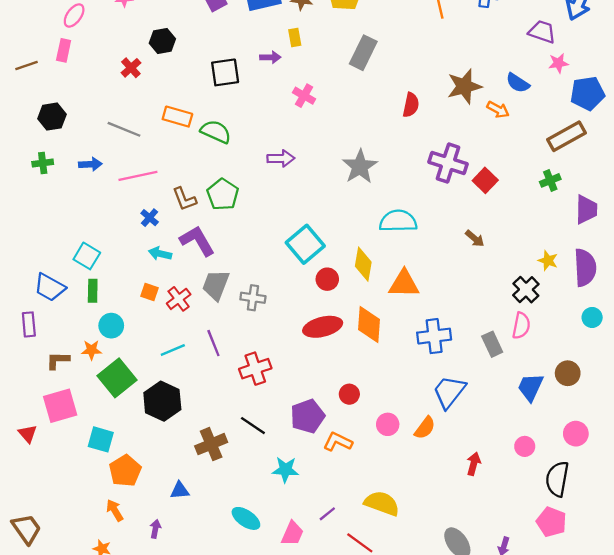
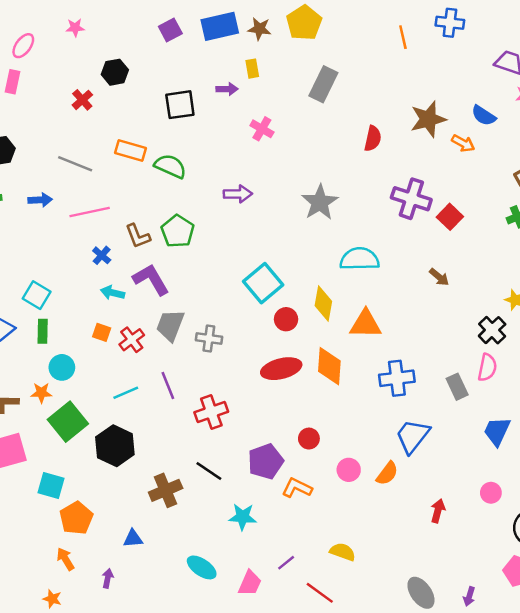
yellow semicircle: (382, 503) -> (343, 552), size x0.7

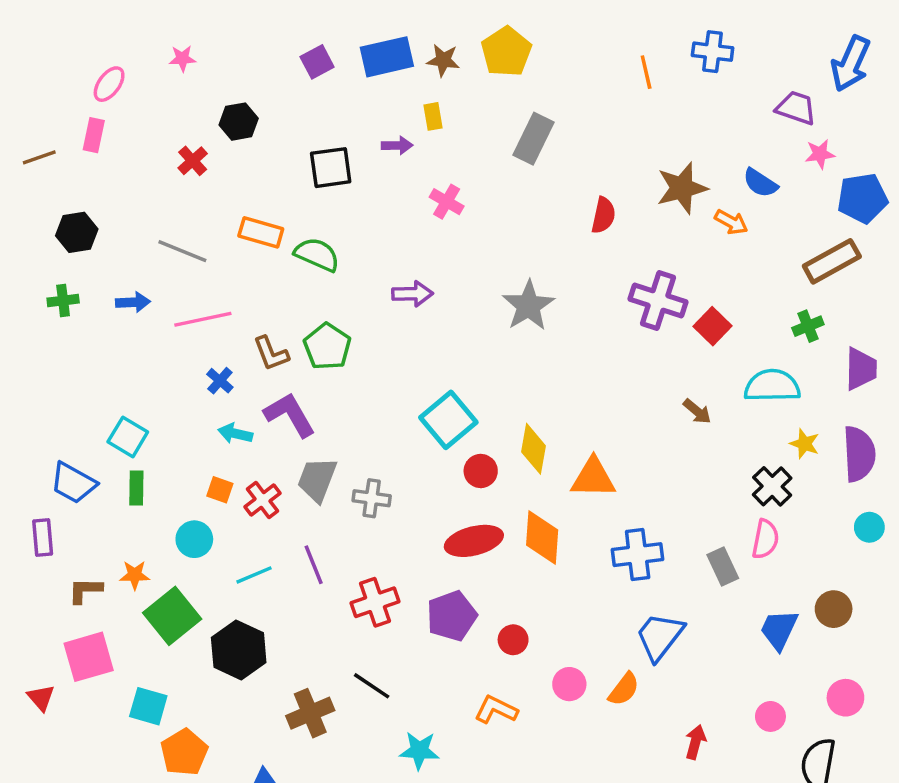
cyan semicircle: (360, 259) -> (772, 386), moved
cyan circle: (62, 367) -> (194, 539), moved
purple pentagon: (266, 461) -> (452, 616), moved

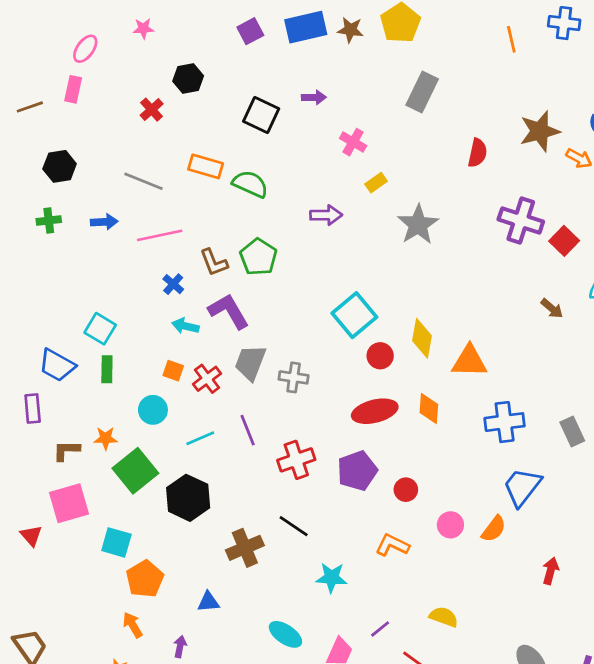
yellow rectangle: (433, 116) -> (376, 183), moved, turned 65
black square: (331, 168) -> (261, 115), turned 33
orange diamond: (542, 537) -> (429, 409), size x0.7

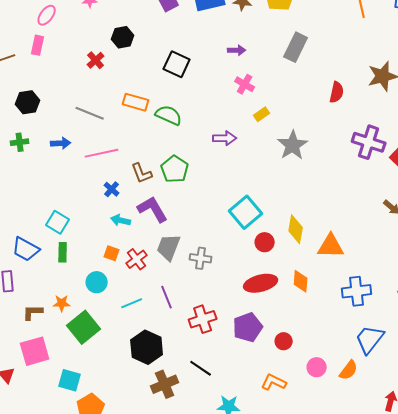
purple arrow: (314, 97) -> (237, 50), moved
black hexagon: (188, 498) -> (147, 347), moved

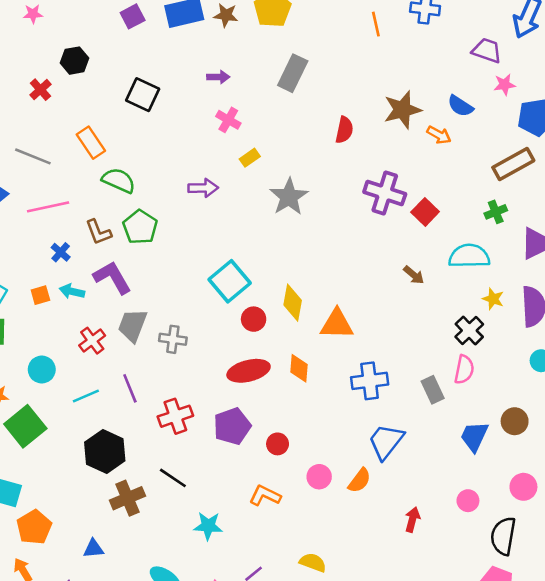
orange rectangle: (136, 102) -> (91, 143), turned 40
green semicircle: (169, 115) -> (119, 180), moved
orange square: (112, 253) -> (40, 295), moved, turned -35

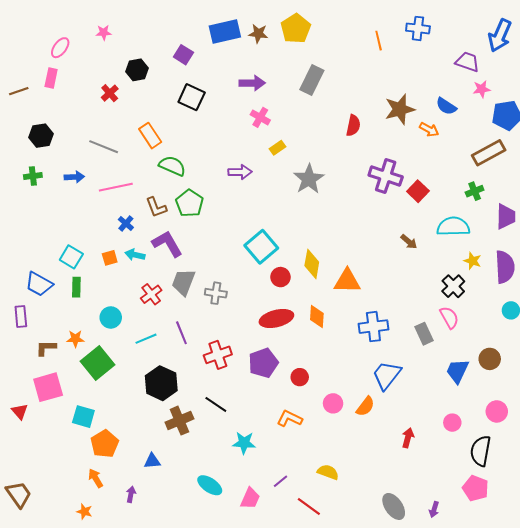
purple square: (133, 16) -> (183, 55), moved, turned -30
purple arrow: (218, 77) -> (252, 83), size x1.4
pink semicircle: (464, 370) -> (449, 317), turned -40

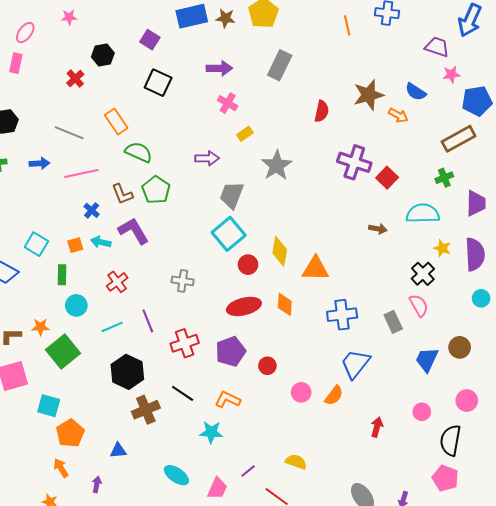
brown arrow: (409, 242) -> (378, 229), turned -30
gray trapezoid: (183, 282) -> (232, 195), moved
green rectangle: (76, 287) -> (62, 275), moved
orange L-shape: (290, 419) -> (228, 400), moved

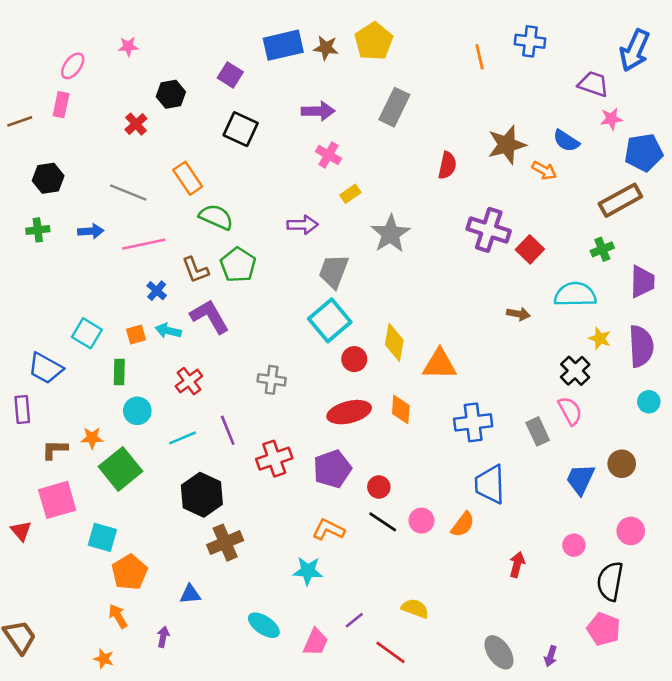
blue trapezoid: (355, 364) -> (490, 484), turned -40
black line: (183, 393) -> (383, 522), moved

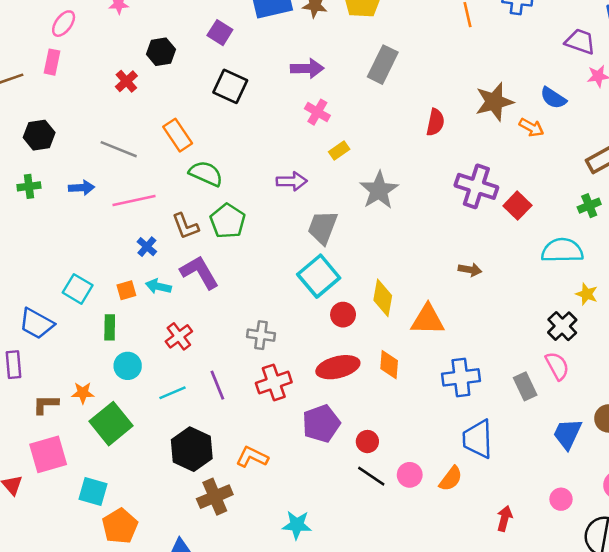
brown arrow: (518, 314) -> (470, 270), moved
red cross: (274, 459) -> (274, 383), moved
orange L-shape: (328, 530) -> (252, 457), moved

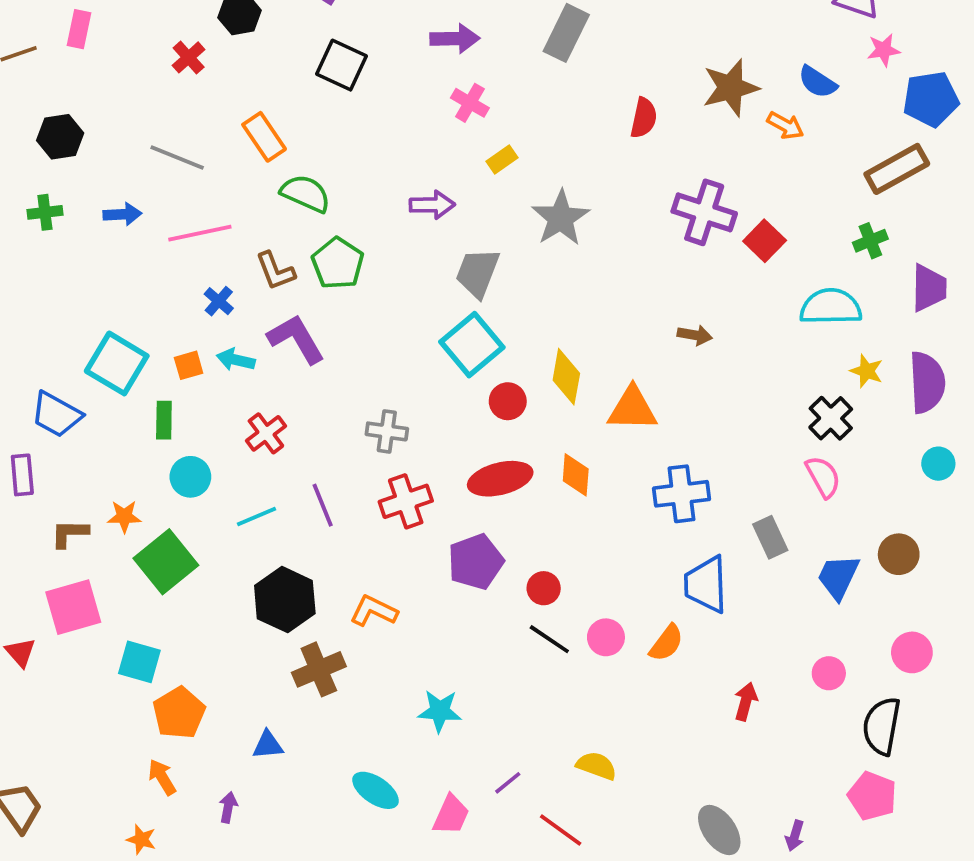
cyan square: (78, 289) -> (117, 363), size x1.4
gray rectangle: (525, 386) -> (770, 537), moved

